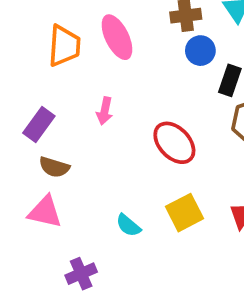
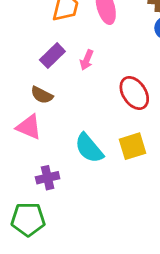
purple rectangle: (39, 125) -> (52, 56), moved
cyan semicircle: (128, 225) -> (89, 148), size x1.6

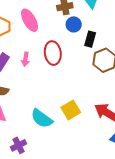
red ellipse: (134, 93) -> (53, 53), moved, turned 40

